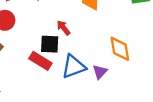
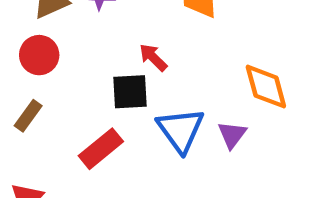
red rectangle: (40, 61) -> (101, 149), moved, turned -65
blue triangle: (74, 67) -> (181, 130), turned -40

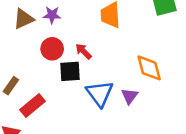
red circle: (39, 55) -> (52, 49), moved
red rectangle: (101, 149) -> (33, 105), moved

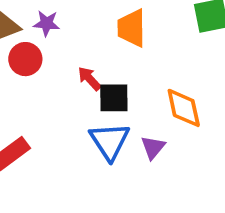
red circle: (52, 49) -> (25, 59), moved
black square: (70, 71) -> (114, 98), moved

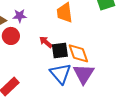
orange diamond: (184, 108) -> (78, 53), moved
purple triangle: (153, 147) -> (84, 74), size x1.6

